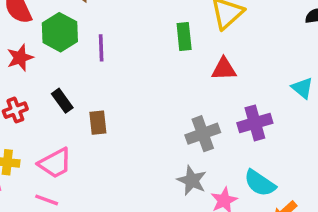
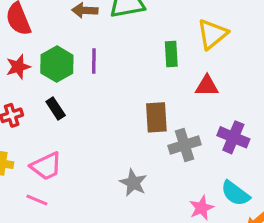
green hexagon: (60, 32) -> (57, 64), moved
brown rectangle: (98, 123) -> (156, 117), moved, size x1.4
purple cross: (255, 123) -> (233, 137), turned 36
gray star: (192, 180) -> (133, 183), moved

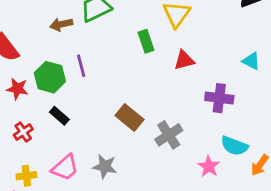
red star: (18, 67) -> (17, 89), turned -30
brown rectangle: (156, 117) -> (129, 117), moved, turned -32
gray cross: (184, 145) -> (169, 135), moved
gray star: (133, 183) -> (105, 166), moved

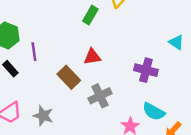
green rectangle: (146, 41) -> (90, 15), turned 42
red triangle: (184, 60) -> (92, 57), moved
purple line: (81, 66) -> (34, 52), moved

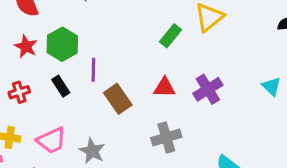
purple cross: (146, 70) -> (208, 89), moved, turned 35
brown rectangle: (69, 77) -> (118, 99), moved

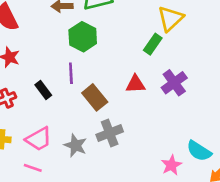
green rectangle: (170, 36) -> (153, 44), moved
green hexagon: (62, 44) -> (83, 37), moved
gray cross: (166, 137) -> (110, 133), moved

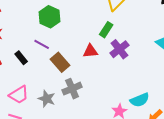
green rectangle: (153, 44) -> (106, 30), moved
purple line: (71, 73) -> (42, 44), turned -56
cyan semicircle: (199, 151) -> (140, 100), turned -54

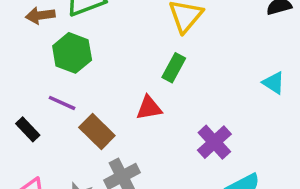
purple cross: (119, 49) -> (214, 142), moved

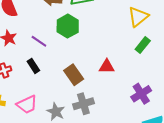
green rectangle: (174, 68) -> (143, 45), moved
purple line: (62, 103) -> (39, 41), moved

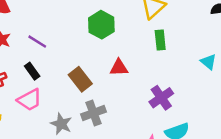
green hexagon: (68, 26) -> (101, 25), moved
green rectangle: (143, 45) -> (160, 40), turned -42
pink trapezoid: (27, 104) -> (30, 100), moved

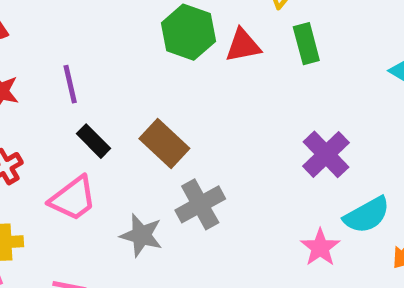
purple line: (37, 42) -> (70, 84), turned 54
red triangle: (119, 68) -> (243, 45), moved
black rectangle: (32, 71) -> (93, 141), moved

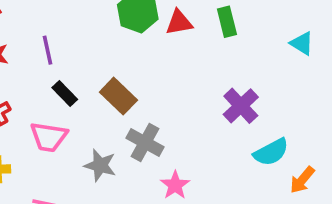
pink trapezoid: (73, 198) -> (49, 137), turned 45
gray cross: (200, 204) -> (145, 143), turned -33
pink star: (320, 247) -> (175, 185), moved

